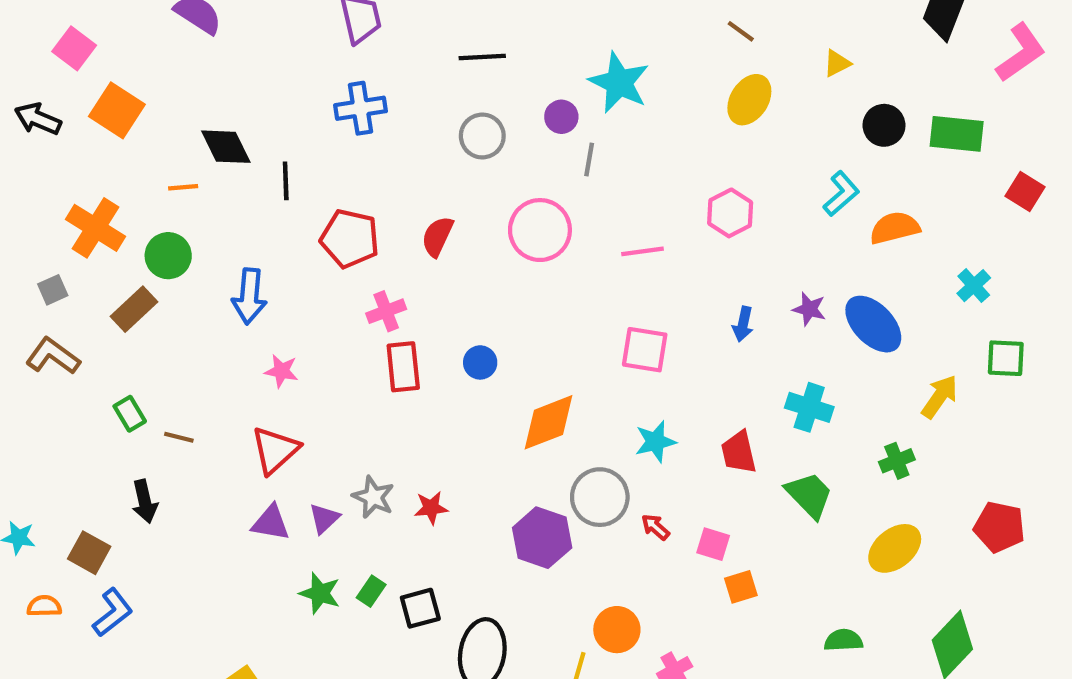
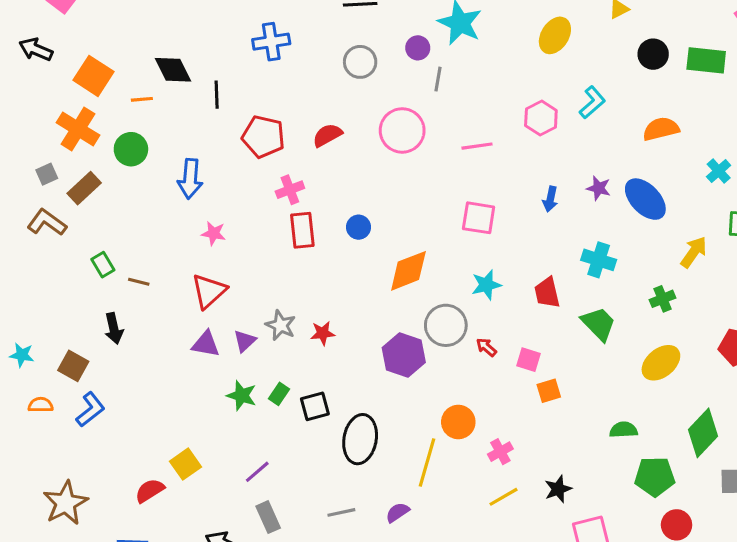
orange square: (117, 110) -> (94, 76), moved
cyan L-shape: (841, 194) -> (592, 102), moved
red semicircle: (437, 236) -> (327, 135), turned 36
brown rectangle: (134, 309) -> (84, 188), moved

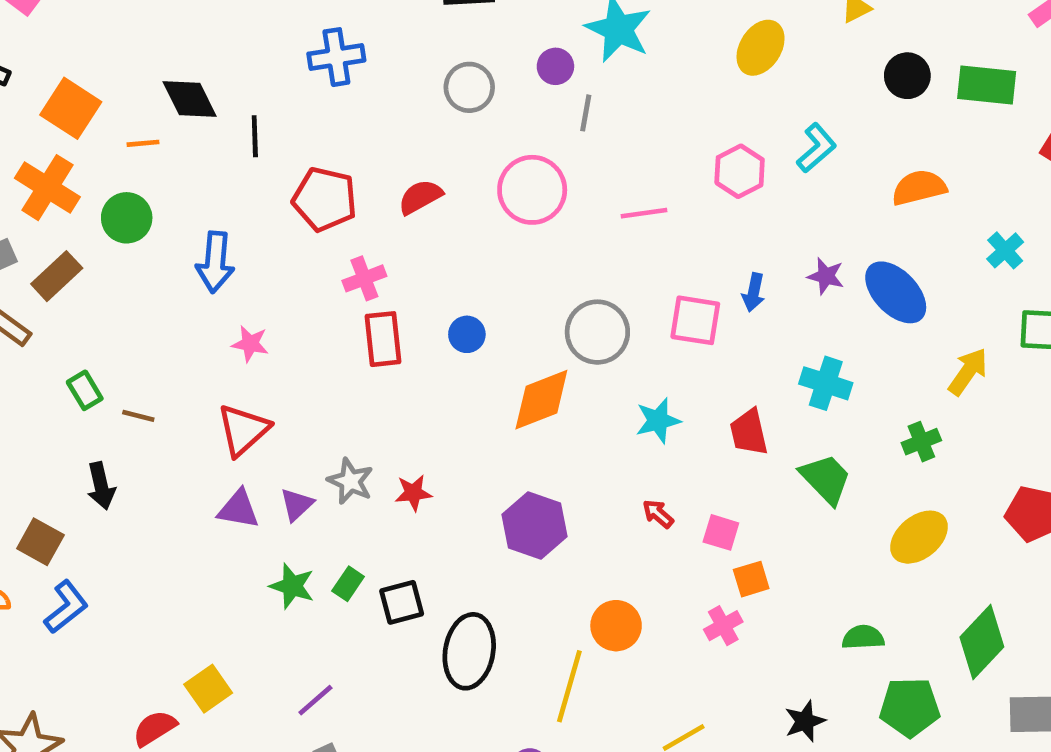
pink square: (479, 218) -> (695, 320), moved
gray circle: (446, 325) -> (597, 332), moved
pink cross: (500, 452) -> (723, 626), moved
black star: (558, 489) -> (805, 721), moved

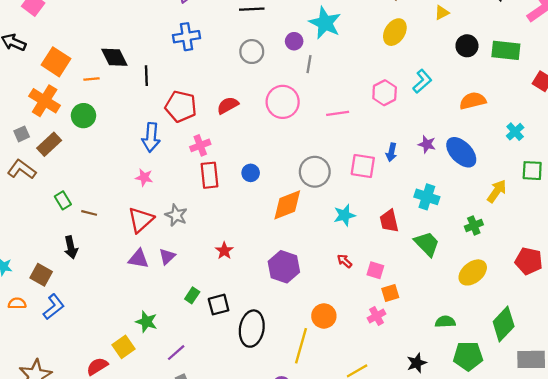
blue arrow: (215, 262) -> (151, 137), moved
gray star: (350, 481) -> (176, 215), moved
red star: (413, 493) -> (224, 251), turned -30
green star: (292, 586) -> (146, 322), moved

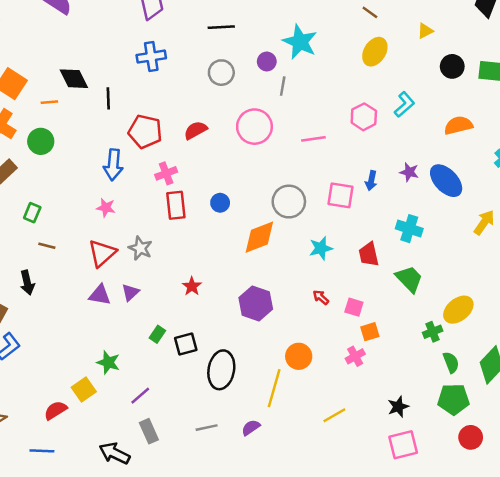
green rectangle: (63, 200) -> (32, 213), moved, turned 54
green cross: (474, 226) -> (433, 332), moved
green semicircle: (445, 322) -> (451, 362), moved, turned 72

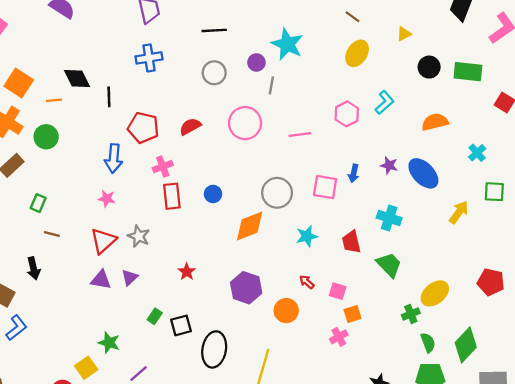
orange circle: (299, 356) -> (286, 311), moved

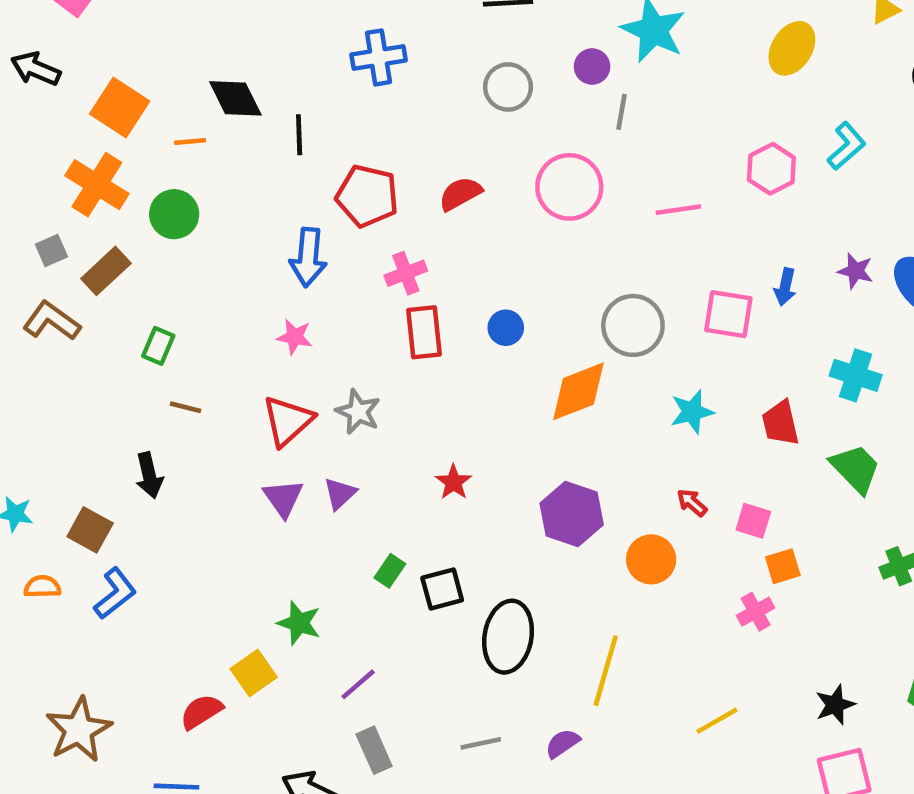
purple triangle: (101, 280) -> (283, 498), turned 45

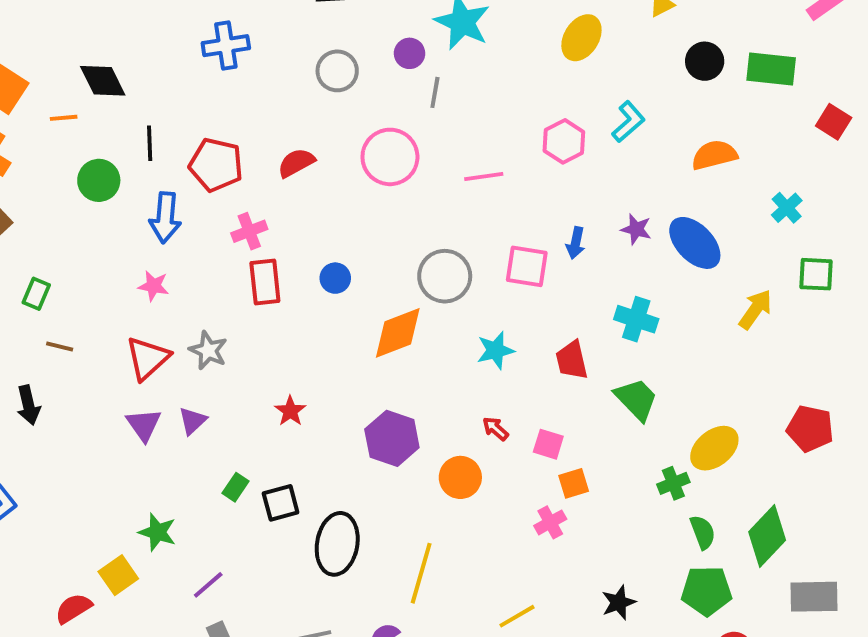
black line: (299, 135) -> (150, 143), moved
green circle: (174, 214) -> (99, 180), moved

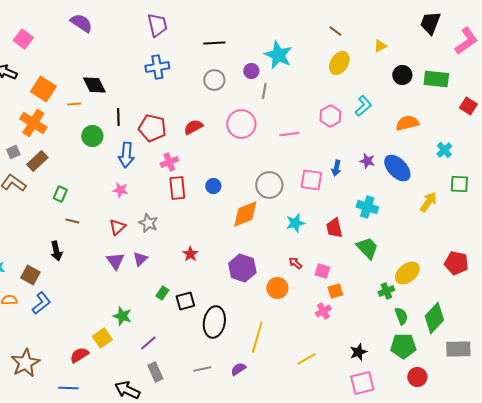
red triangle: (148, 358) -> (117, 227), size x0.7

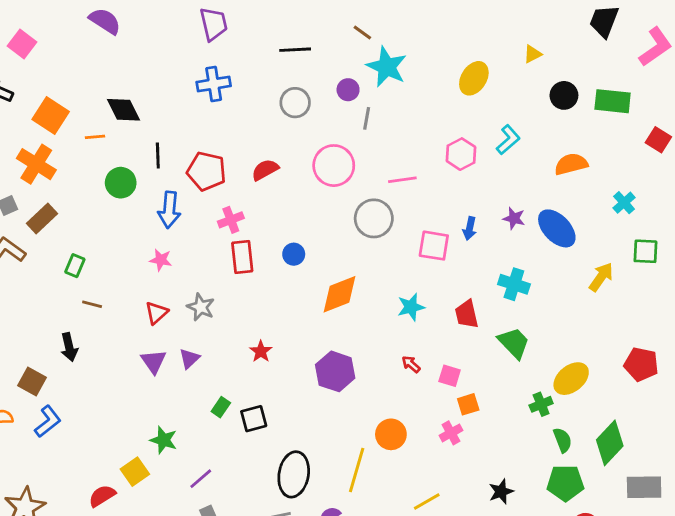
brown line: (335, 31) -> (362, 33), moved
gray circle: (269, 185) -> (374, 218), moved
orange circle: (277, 288) -> (391, 434), moved
black ellipse: (214, 322) -> (294, 474), moved

